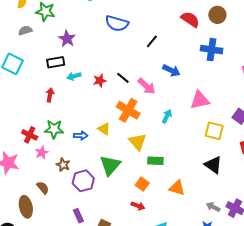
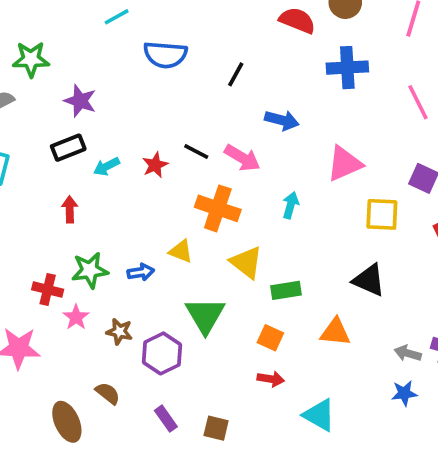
black triangle: (213, 165) -> (369, 280), moved
brown semicircle: (43, 188) -> (108, 393), moved

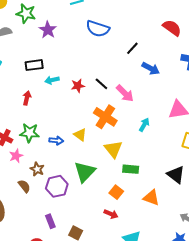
purple star: (80, 101) -> (48, 30), moved
blue arrow: (282, 120) -> (151, 68), moved
brown semicircle: (108, 393) -> (24, 186), moved

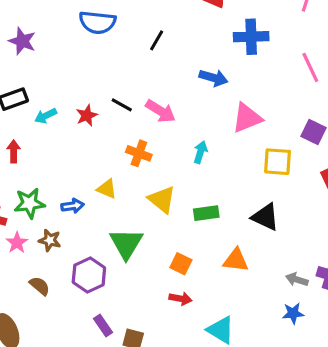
blue arrow: (151, 68) -> (213, 78), moved
orange cross: (105, 117) -> (139, 153), size x0.7
brown star: (37, 169) -> (50, 240), moved
green rectangle: (131, 169) -> (206, 213), moved
purple rectangle: (50, 221) -> (103, 326), moved

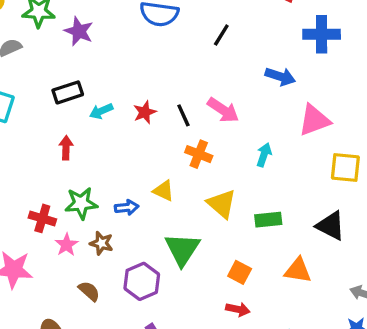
black line: (122, 105) -> (183, 115), moved, turned 35

